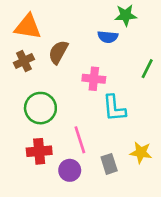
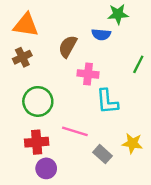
brown semicircle: (58, 52) -> (68, 46), moved
pink line: (80, 140) -> (75, 131), turned -55
gray rectangle: (109, 164) -> (102, 154), turned -30
purple circle: (70, 170) -> (46, 168), moved

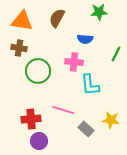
blue semicircle: (101, 34) -> (85, 39), moved
brown semicircle: (68, 46) -> (57, 18), moved
brown cross: (22, 57) -> (19, 48), turned 35
green circle: (38, 101) -> (38, 71), moved

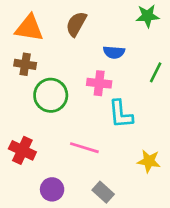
green star: (99, 12) -> (148, 16), moved
red cross: (31, 119) -> (22, 150), moved, turned 30
gray rectangle: (86, 129) -> (103, 192), moved

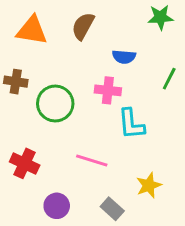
brown cross: (25, 64) -> (16, 82), moved
yellow star: (149, 161) -> (149, 185), moved, turned -30

